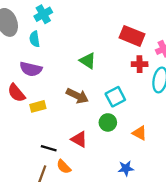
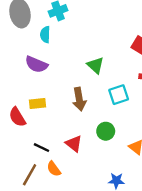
red semicircle: (16, 93) -> (17, 117), moved
brown arrow: (77, 96) -> (79, 99), turned 45
cyan square: (115, 97) -> (119, 95), moved

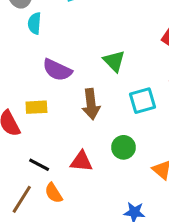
cyan semicircle: (45, 35) -> (34, 23), moved
purple semicircle: (36, 64) -> (57, 70), moved
red triangle: (74, 144) -> (81, 161), turned -36

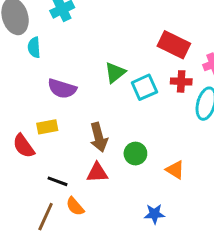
green triangle: (114, 61) -> (115, 73), turned 45
cyan square: (143, 101) -> (144, 87), moved
brown arrow: (91, 104) -> (99, 137), moved

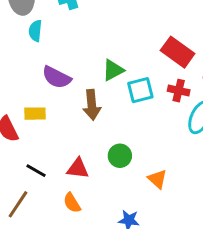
brown arrow: (99, 137) -> (92, 105), moved
orange semicircle: (75, 206) -> (72, 203), moved

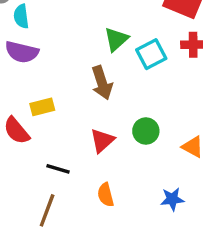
purple semicircle: (57, 77) -> (22, 52), moved
red triangle: (78, 169) -> (102, 141), moved, turned -35
orange semicircle: (72, 203) -> (106, 195), turned 30

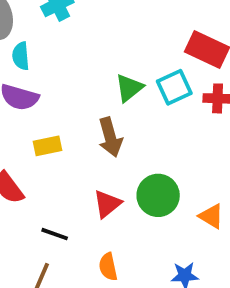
cyan square: (151, 54) -> (174, 87), moved
yellow rectangle: (42, 107) -> (48, 146), moved
green circle: (146, 131) -> (158, 195), size x1.4

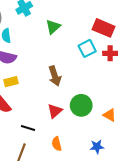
green triangle: (129, 88) -> (53, 27), moved
yellow rectangle: (48, 146) -> (11, 82), moved

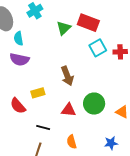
red rectangle: (103, 28) -> (88, 23), moved
yellow rectangle: (11, 82) -> (38, 93), moved
red triangle: (55, 111) -> (69, 110), turned 49

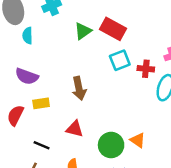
purple semicircle: (19, 59) -> (27, 76), moved
green circle: (94, 104) -> (111, 145), moved
red semicircle: (18, 106) -> (15, 115), turned 60

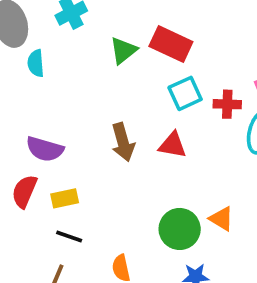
purple semicircle: (27, 76) -> (45, 149), moved
yellow rectangle: (41, 103) -> (65, 198), moved
red triangle: (75, 129) -> (173, 145), moved

